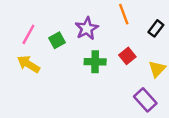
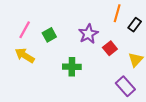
orange line: (124, 14) -> (117, 13), moved, turned 36
purple star: (87, 28) -> (88, 34), moved
green cross: (95, 62) -> (72, 67), moved

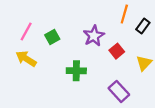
purple rectangle: (125, 86) -> (119, 91), moved

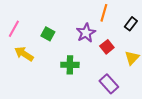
orange line: (124, 14) -> (104, 13), moved
pink line: (26, 31) -> (14, 29), moved
green square: (52, 37) -> (48, 34), turned -32

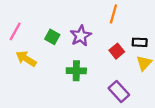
black rectangle: (131, 24) -> (140, 42), moved, turned 56
purple star: (86, 33) -> (81, 36), moved

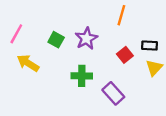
purple rectangle: (119, 91) -> (113, 93), moved

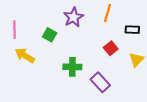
pink line: (16, 34) -> (14, 30), turned -30
purple star: (86, 39) -> (73, 17), moved
black rectangle: (149, 46) -> (132, 30), moved

